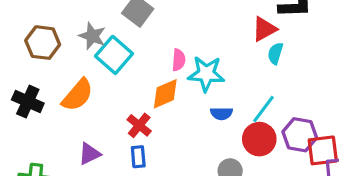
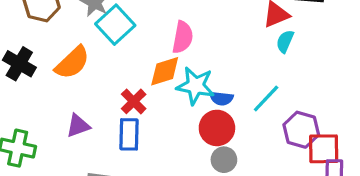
pink semicircle: (179, 60) -> (183, 37), size x1.4
cyan star: (206, 74) -> (195, 86), moved
red circle: (259, 139) -> (217, 128), moved
blue rectangle: (138, 157) -> (129, 134), size x1.4

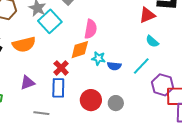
cyan semicircle: (285, 41) -> (152, 41), moved, turned -72
orange semicircle: (72, 63) -> (24, 44), turned 30
cyan star: (195, 86) -> (98, 58), size x0.6
red circle: (217, 128) -> (91, 100), moved

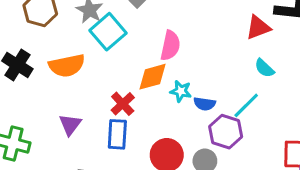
purple triangle: (28, 83) -> (70, 125), turned -35
purple hexagon: (163, 85) -> (226, 132), moved

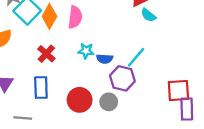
cyan semicircle: (264, 68) -> (148, 15), moved
orange diamond: (153, 77) -> (49, 16), moved, turned -40
red cross: (123, 104) -> (46, 54), moved

